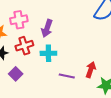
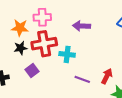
purple arrow: (47, 28) -> (82, 26), moved, turned 66
red cross: (24, 46) -> (44, 44), size x1.4

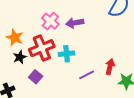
pink cross: (42, 17) -> (50, 21), moved, turned -36
orange star: (20, 28) -> (15, 38), turned 30
purple line: (82, 79) -> (87, 75), turned -35

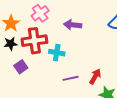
pink cross: (50, 21) -> (40, 13), moved

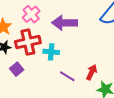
purple arrow: (73, 25) -> (65, 23), size x1.4
purple line: (71, 78) -> (67, 76), turned 49

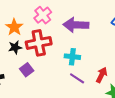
cyan cross: (51, 52) -> (72, 57), moved

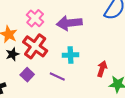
red cross: (39, 43) -> (35, 46), turned -35
purple line: (77, 78) -> (57, 76), moved

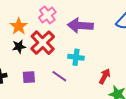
purple square: (27, 75) -> (29, 77), moved, turned 32

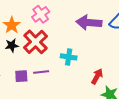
purple arrow: (80, 26) -> (89, 23), moved
purple line: (59, 76) -> (41, 72), moved, turned -42

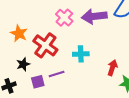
pink cross: (41, 14) -> (64, 18), moved
black star: (12, 45) -> (23, 64), moved

